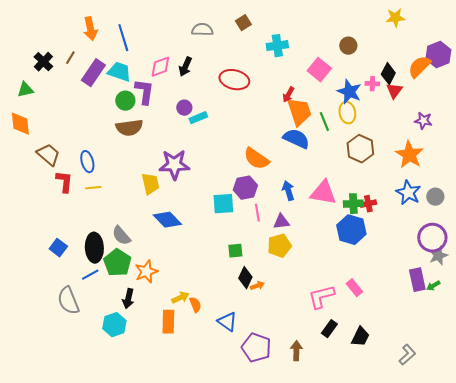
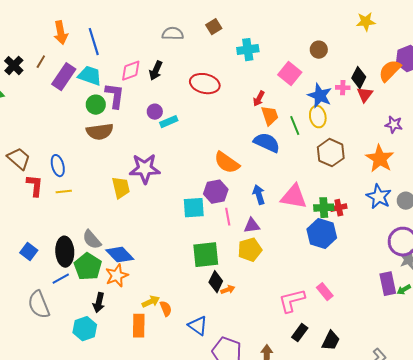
orange trapezoid: (299, 112) -> (270, 116), size x0.7
blue diamond: (167, 220) -> (120, 255), moved
green square: (235, 251) -> (206, 255), size x1.8

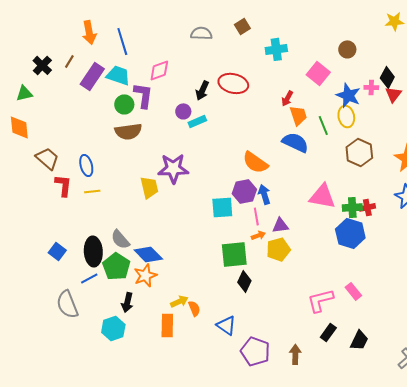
black arrow: (156, 71) -> (202, 90), moved
blue arrow: (259, 195) -> (264, 194), moved
orange arrow: (228, 290) -> (258, 235), moved

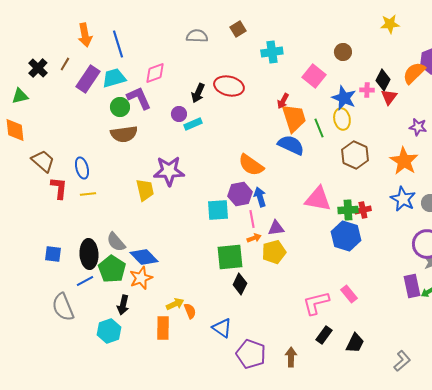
cyan trapezoid: (118, 75) -> (114, 78), turned -35
purple L-shape: (143, 95) -> (139, 98), turned -32
orange trapezoid: (298, 115) -> (294, 118), size x1.4
blue square: (57, 251) -> (53, 254), turned -30

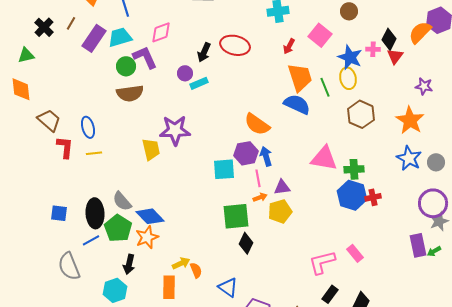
red arrow: (283, 101) -> (289, 46), moved
red cross: (363, 210) -> (373, 197), moved

